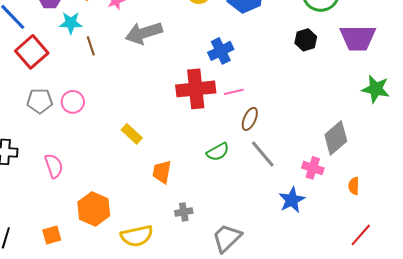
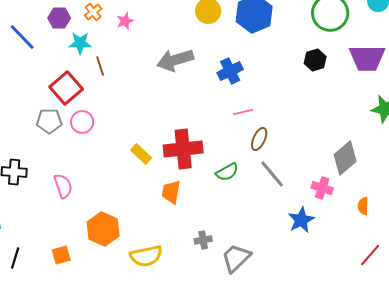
gray arrow: (144, 33) -> (175, 60), moved
red square: (32, 52) -> (66, 88), moved
red cross: (196, 89) -> (183, 149), moved
gray cross: (184, 212) -> (203, 240), moved

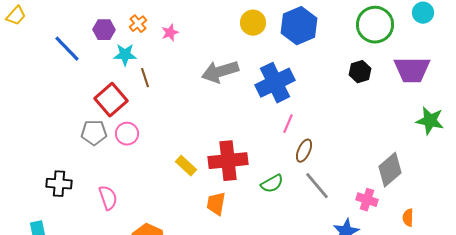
blue cross: (230, 71) -> (275, 83), size x1.5
pink line: (243, 112) -> (288, 124), turned -54

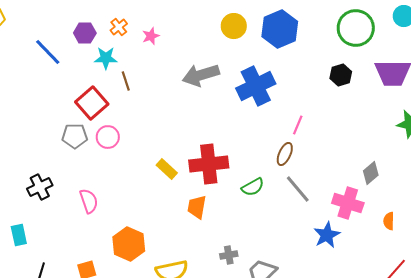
pink line: (288, 124) -> (298, 125), moved
gray diamond: (390, 170) -> (371, 173), size x0.7
black cross: (59, 184) -> (40, 187), turned -30
pink cross: (367, 200) -> (348, 203), size x1.4

